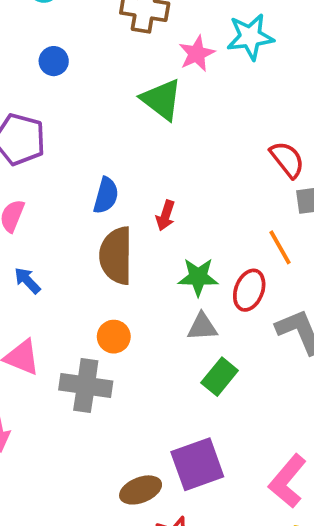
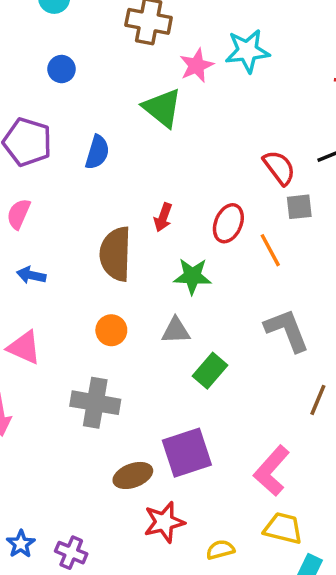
blue semicircle: (106, 195) -> (97, 152), moved
blue arrow: (27, 280) -> (31, 275), turned -36
red ellipse: (249, 290) -> (228, 223), moved
gray triangle: (202, 327) -> (176, 331), moved
gray cross: (86, 386) -> (95, 403), moved

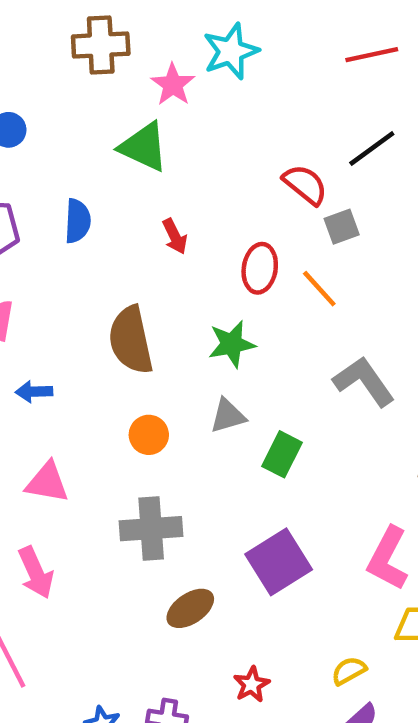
red arrow: (163, 217) -> (175, 236), moved, turned -32
brown ellipse: (133, 475) -> (190, 608), moved
red star: (164, 522) -> (252, 684), moved, size x0.7

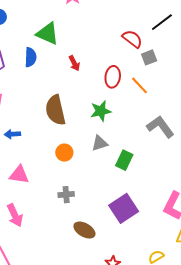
green triangle: (144, 147) -> (47, 34), moved
gray cross: (151, 529) -> (66, 195), size x0.6
brown ellipse: (190, 608) -> (84, 230), turned 65

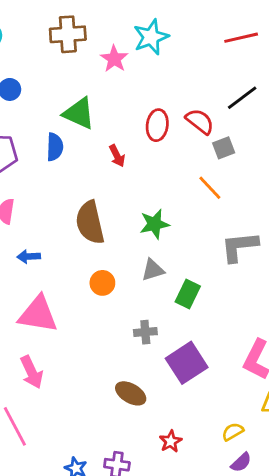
red ellipse: (113, 77) -> (157, 125), moved
gray L-shape: (160, 127) -> (239, 247), turned -60
pink triangle: (19, 175) -> (38, 314), size x1.4
gray cross: (66, 195) -> (145, 332), moved

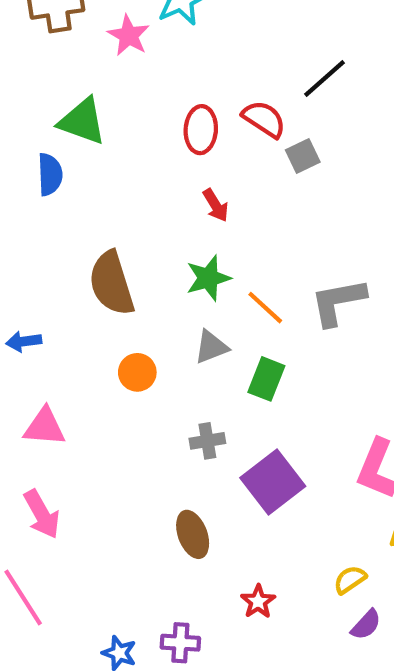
red arrow: (117, 156) -> (216, 205), moved
orange line: (210, 188) -> (265, 308), moved
pink triangle: (38, 314) -> (44, 427), size x0.7
brown ellipse: (131, 393) -> (193, 534), turned 44

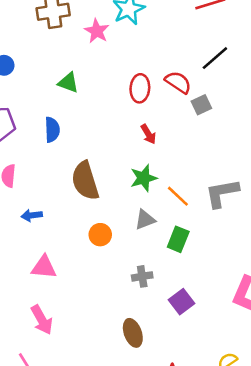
green triangle: (82, 121) -> (68, 83), size x0.7
blue semicircle: (50, 174) -> (52, 130), moved
purple square: (273, 482) -> (182, 302), size x0.7

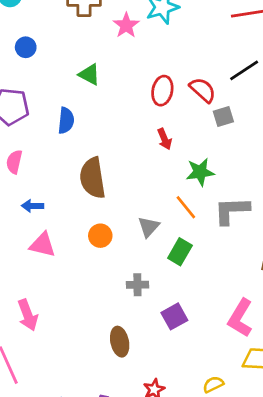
green star: (144, 178) -> (200, 172), moved
gray triangle: (145, 220) -> (149, 227), turned -35
pink triangle: (44, 267) -> (43, 245), moved

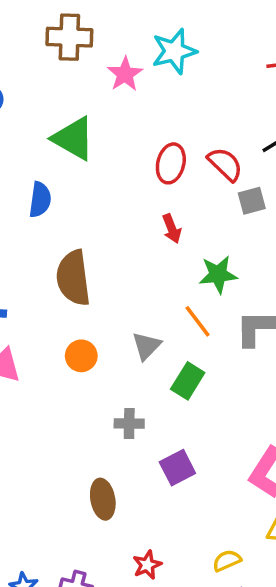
green triangle: (89, 74) -> (73, 139), size x1.5

